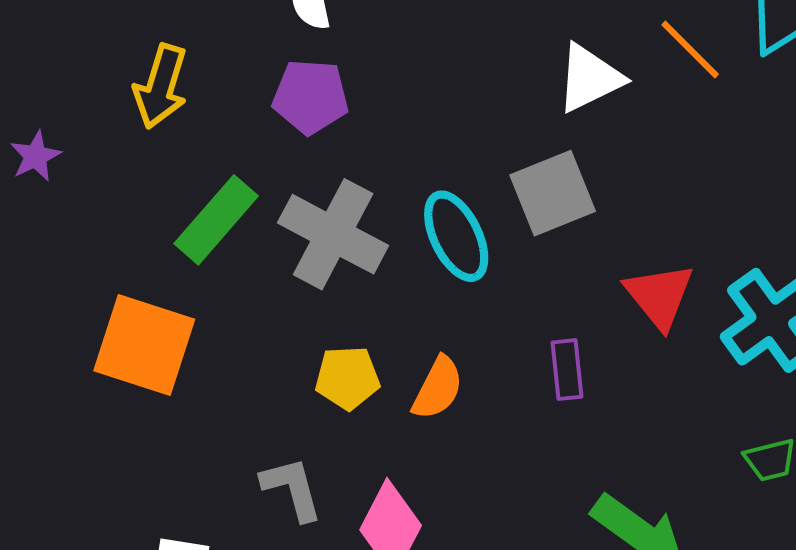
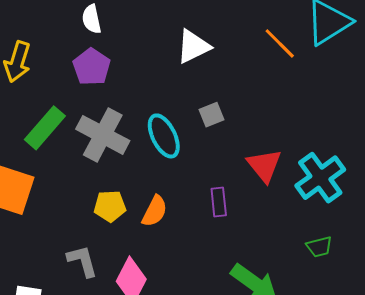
white triangle: (590, 78) -> (193, 47), moved
purple pentagon: (311, 97) -> (92, 67), turned 30
gray square: (553, 193) -> (212, 115), size x0.6

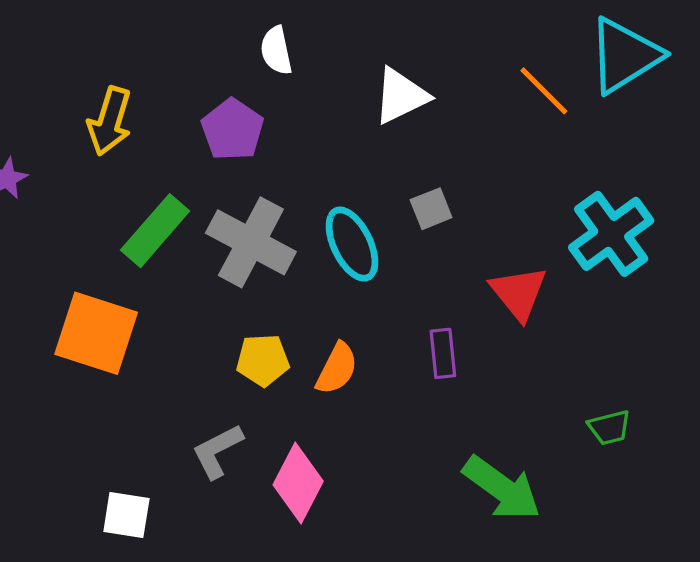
white semicircle: (92, 19) -> (276, 50), moved
cyan cross: (320, 178) -> (611, 234), moved
gray L-shape: (82, 261) -> (217, 451), turned -102

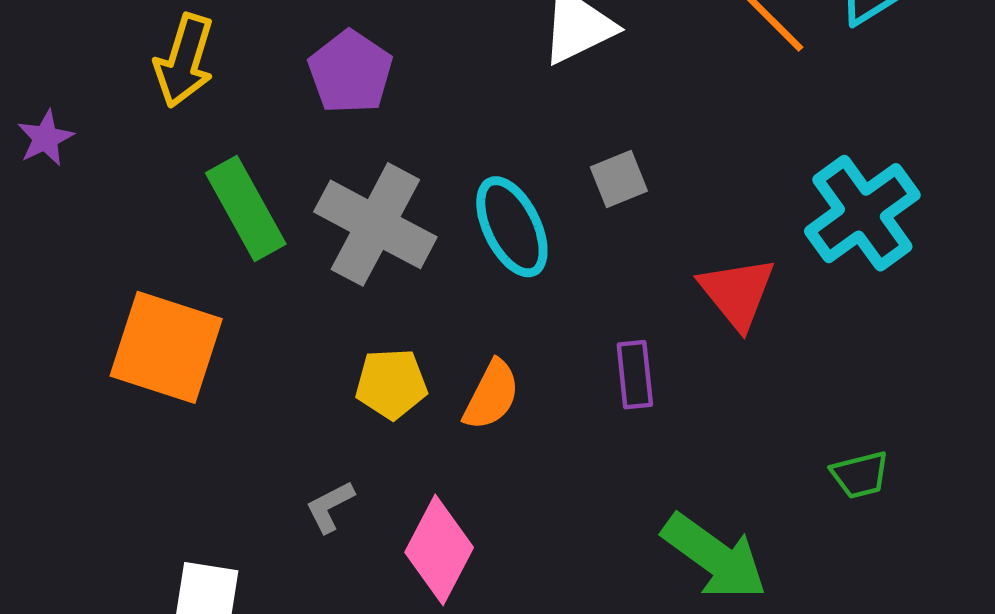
green rectangle: (155, 231) -> (246, 209), turned -70
gray L-shape: (217, 451) -> (330, 507), size x0.7

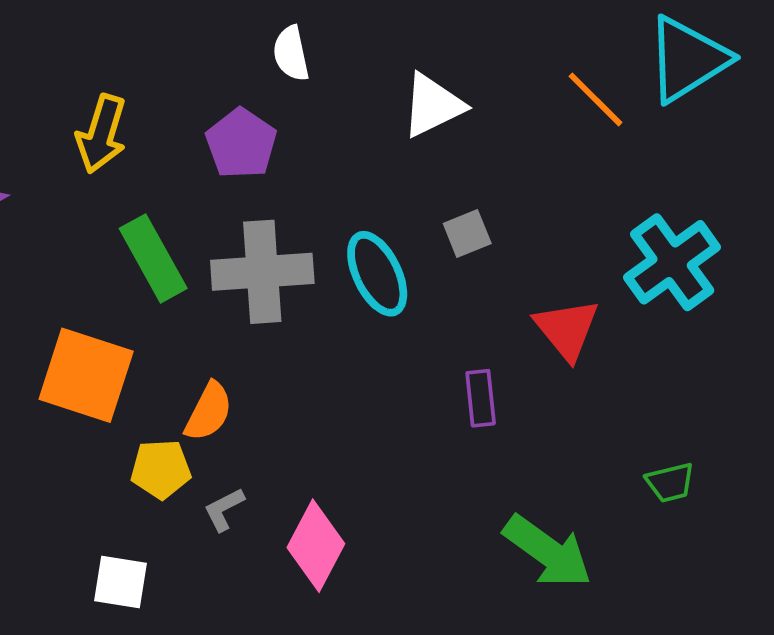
gray cross: (375, 224) -> (262, 272), turned -32
yellow pentagon: (391, 384) -> (161, 469), moved
orange semicircle: (491, 395) -> (209, 412), moved

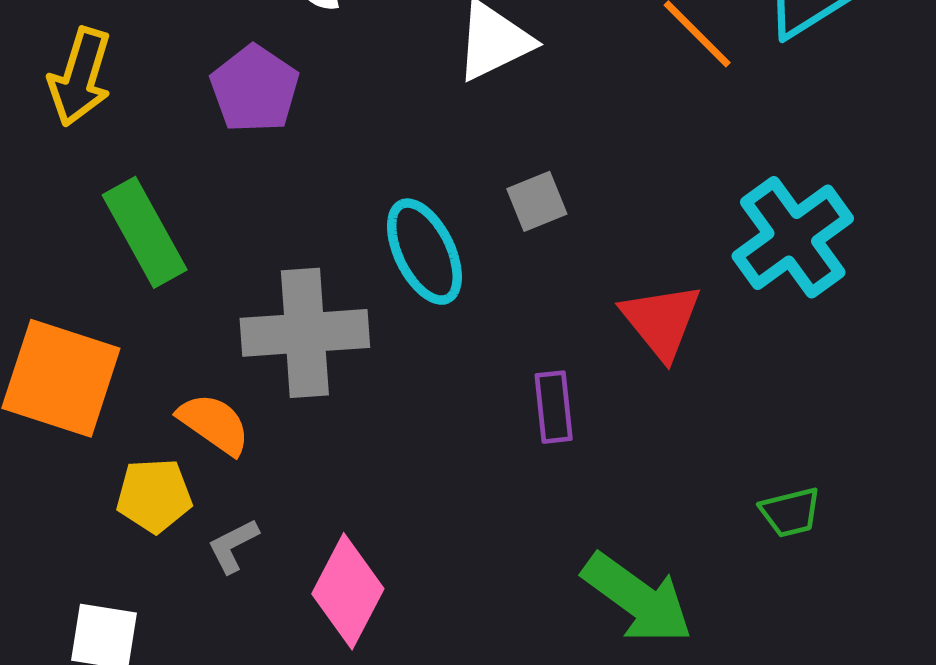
gray cross: (262, 272) -> (305, 333), moved
orange semicircle: (209, 412) -> (214, 424), turned -82

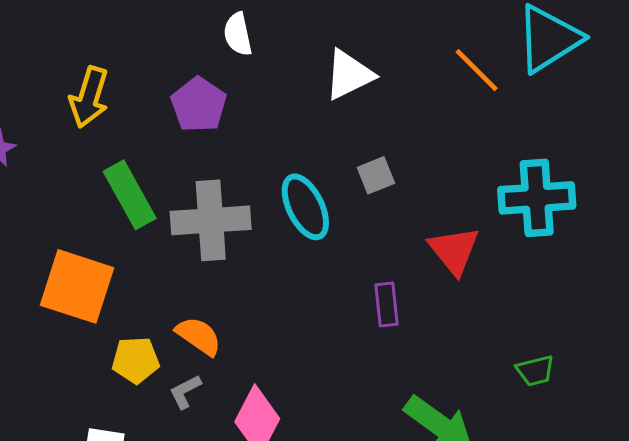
cyan cross: (793, 237) -> (537, 198), turned 32
gray cross: (305, 333) -> (211, 220), moved
orange semicircle: (214, 424) -> (199, 336), moved

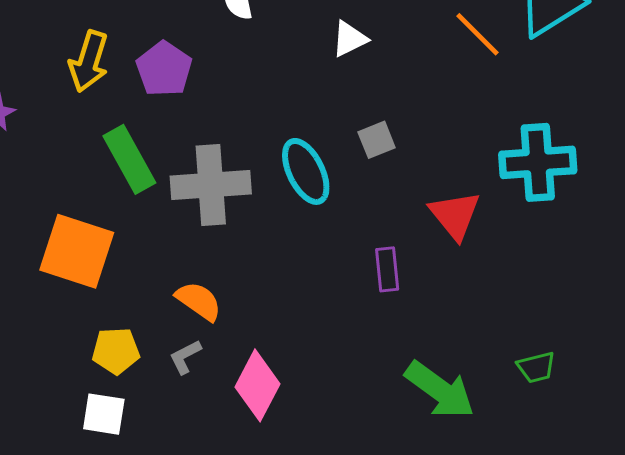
white triangle: (349, 75) -> (349, 39), size x0.7
purple pentagon: (199, 105) -> (164, 69), moved
yellow pentagon: (136, 360) -> (116, 351), moved
green trapezoid: (535, 371) -> (536, 367), moved

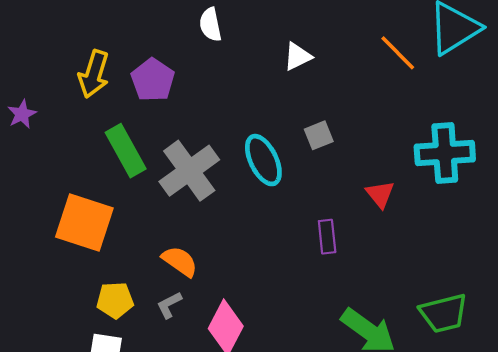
gray cross: (211, 185) -> (189, 171), turned -32
red triangle: (455, 215) -> (380, 194), size x0.7
green trapezoid: (536, 367) -> (444, 313), size x1.6

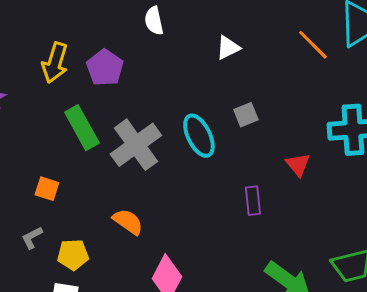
orange square: (84, 222) -> (47, 189), size x0.5
gray L-shape: (169, 305) -> (32, 238), moved

